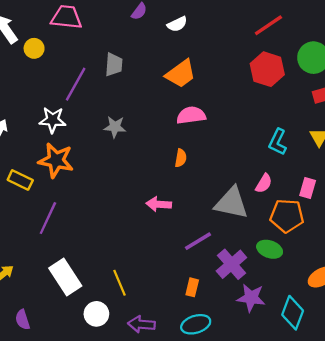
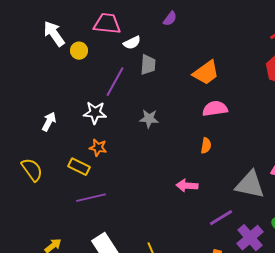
white semicircle: (177, 24) -> (132, 43), moved
orange star: (56, 160) -> (98, 148), size x0.6
yellow rectangle: (20, 180) -> (79, 167), moved
purple line: (48, 218) -> (91, 198), turned 52

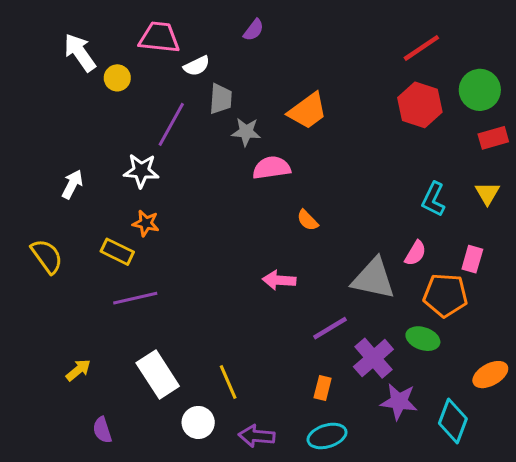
pink semicircle: (215, 109) -> (272, 168), moved
gray star: (149, 119) -> (246, 132), moved
orange semicircle: (206, 146) -> (308, 220), turned 126

